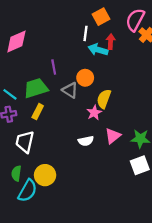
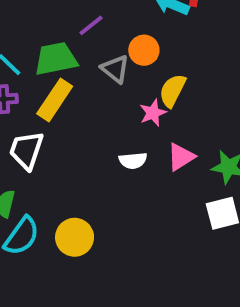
purple line: (54, 67) -> (91, 25), turned 56
yellow rectangle: (38, 112) -> (55, 100), size x1.5
yellow circle: (45, 175) -> (75, 237), moved

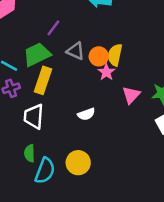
orange circle: (144, 50) -> (99, 56), moved
white semicircle: (133, 161) -> (86, 114), moved

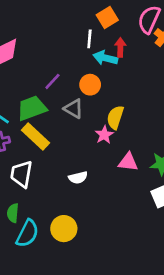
orange circle: (99, 56) -> (90, 85), moved
yellow rectangle: (43, 80) -> (35, 136), turned -72
pink triangle: (131, 95) -> (128, 162), turned 48

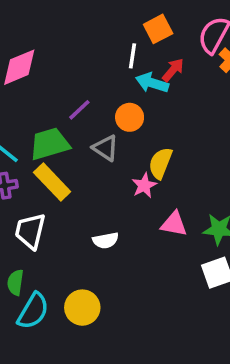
red arrow: (120, 47) -> (173, 70), turned 36

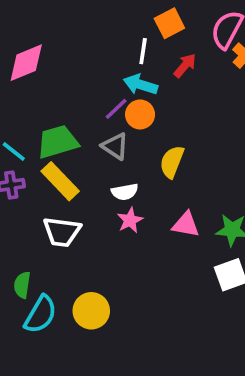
cyan arrow: (152, 83) -> (140, 85), moved
purple line: (79, 110) -> (116, 109), moved
pink star: (144, 185) -> (130, 220), moved
white trapezoid: (30, 231) -> (62, 232), moved, turned -96
white semicircle: (106, 240) -> (125, 192), moved

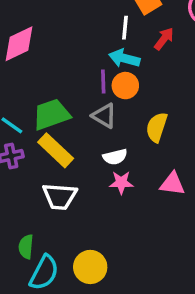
purple line: (116, 109) -> (103, 82), turned -45
pink star: (130, 220) -> (121, 183), turned 30

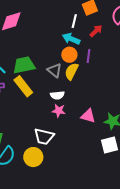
purple line: (103, 82) -> (88, 56), moved
yellow semicircle: (157, 127) -> (72, 71), moved
white trapezoid: (60, 196) -> (44, 137), moved

